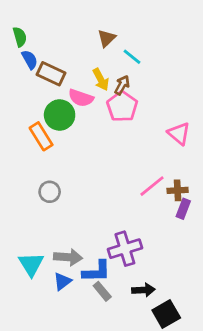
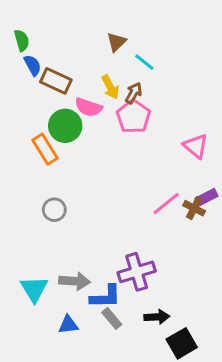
brown cross: (178, 190) -> (194, 208), turned 30
purple rectangle: (183, 209) -> (207, 197), moved, turned 42
blue triangle: (62, 281) -> (68, 325), moved, turned 30

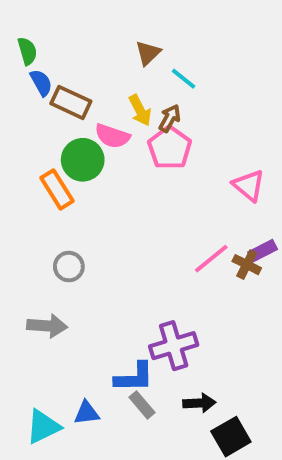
gray arrow: (74, 281) -> (47, 326), moved
cyan triangle: (34, 289) -> (43, 427), moved, turned 36

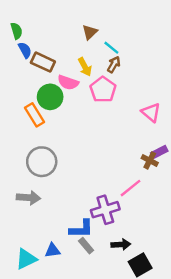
brown arrow: (170, 118) -> (114, 64), moved
pink line: (211, 259) -> (130, 188), moved
gray circle: (69, 267) -> (42, 162), size x1.6

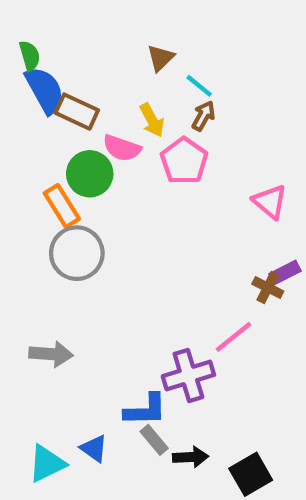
blue semicircle: (25, 50) -> (45, 90), size x1.6
gray circle: (42, 162) -> (77, 253), moved
black arrow: (121, 244) -> (191, 457), moved
blue triangle: (52, 250) -> (94, 448), turned 42

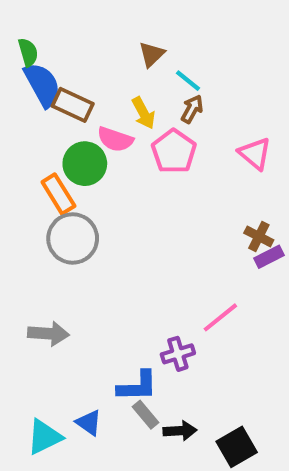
pink triangle: (270, 202) -> (255, 153), moved
brown cross: (268, 288) -> (259, 236), moved
purple cross: (188, 375) -> (178, 354), size x0.7

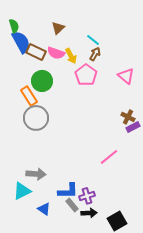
brown triangle: (152, 54) -> (58, 28), moved
pink semicircle: (115, 139) -> (56, 53), moved
gray arrow: (48, 334) -> (36, 174), moved
purple cross: (178, 354) -> (87, 196), moved
cyan triangle: (44, 437) -> (22, 191), moved

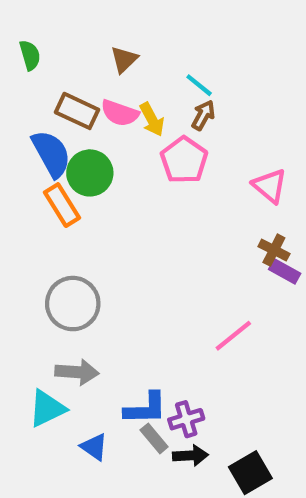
blue semicircle: (21, 42) -> (51, 154), moved
pink triangle: (126, 76) -> (270, 186), moved
gray circle: (36, 118) -> (73, 304), moved
purple rectangle: (133, 127) -> (285, 271), turned 56

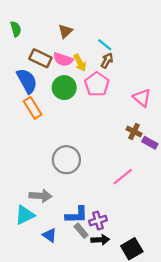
green circle: (90, 173) -> (64, 88), moved
brown cross: (274, 250) -> (134, 132), moved
gray circle: (73, 304) -> (66, 160), moved

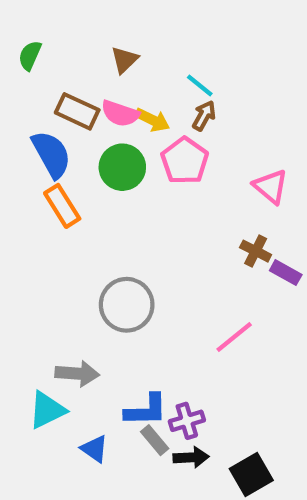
green semicircle: (16, 29) -> (30, 55), turned -140
yellow arrow: (80, 63) -> (152, 120), turned -36

